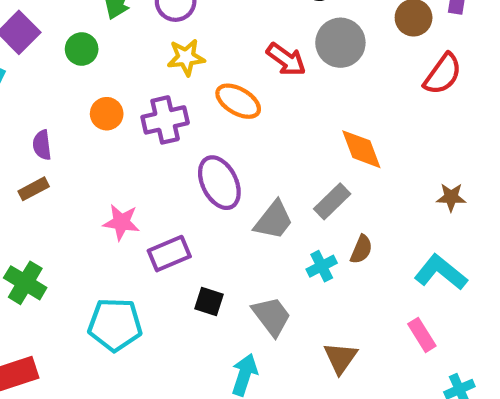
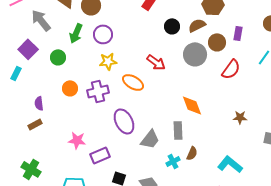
gray circle: (340, 43) -> (195, 54), moved
brown star: (451, 197) -> (240, 117), moved
gray rectangle: (332, 201) -> (178, 130), turned -48

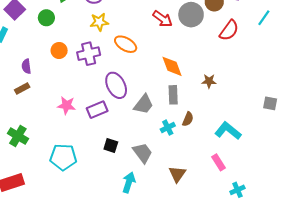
red arrow: (156, 62) -> (163, 19), moved
orange diamond: (192, 105) -> (172, 66), moved
brown star: (240, 117) -> (209, 81), moved
purple rectangle: (100, 155) -> (97, 110), moved

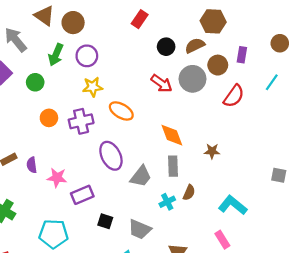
purple semicircle: (26, 66) -> (32, 165), moved
purple rectangle: (97, 110) -> (82, 195), moved
gray trapezoid: (142, 153) -> (140, 229), turned 150

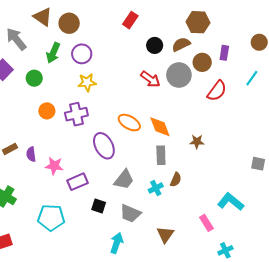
orange ellipse: (121, 111) -> (129, 123), moved
gray trapezoid: (141, 176) -> (124, 180), moved
cyan L-shape: (233, 205) -> (231, 202), moved

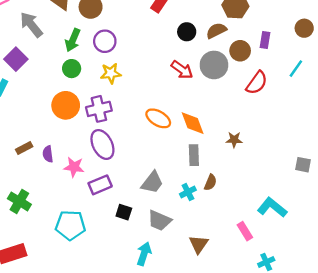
green circle: (34, 78) -> (72, 69), moved
orange circle: (47, 111) -> (66, 105), size x1.5
purple ellipse: (104, 146) -> (102, 144), moved

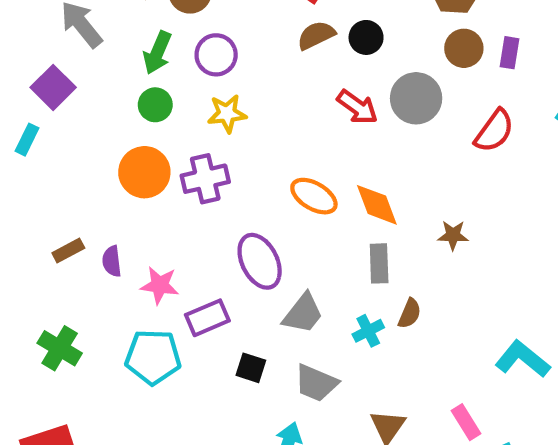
brown semicircle: (216, 31) -> (316, 35), moved
brown circle: (240, 51) -> (464, 48), moved
purple ellipse: (102, 144) -> (260, 261), moved
cyan pentagon: (70, 225) -> (153, 357), moved
pink rectangle: (245, 231) -> (466, 422), moved

